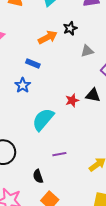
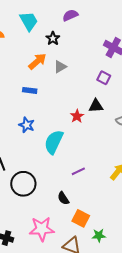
black star: (70, 28) -> (53, 38), moved
gray triangle: (87, 51) -> (60, 67), moved
blue star: (23, 85) -> (27, 125), moved

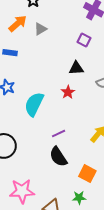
red star: (77, 116) -> (68, 92), moved
black semicircle: (63, 198) -> (58, 157), moved, size x1.5
orange square: (81, 218) -> (87, 174), moved

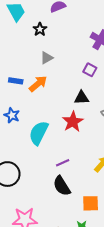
orange arrow: (18, 24) -> (38, 84), moved
red star: (68, 92) -> (73, 122), size x1.5
orange square: (87, 174) -> (91, 203), turned -30

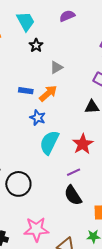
black star: (40, 29) -> (36, 45), moved
blue star: (12, 115) -> (38, 118), moved
red star: (73, 122) -> (83, 144), moved

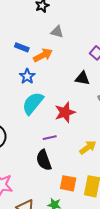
gray triangle: (56, 67) -> (57, 32), turned 32

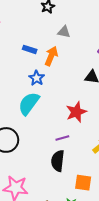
orange arrow: (43, 55) -> (51, 56), turned -36
cyan semicircle: (33, 103) -> (29, 104), moved
black semicircle: (44, 160) -> (58, 161), turned 30

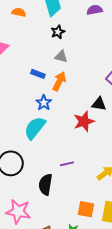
gray triangle: (64, 32) -> (61, 56), moved
red star: (76, 112) -> (84, 121), moved
black semicircle: (58, 161) -> (45, 184), moved

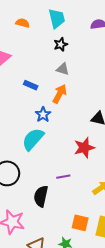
blue rectangle: (38, 74) -> (31, 85), moved
red star: (84, 121) -> (84, 148), moved

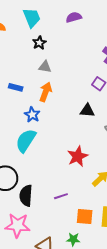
red star: (84, 148) -> (78, 156), moved
purple line: (63, 177) -> (61, 196), moved
black semicircle: (41, 196) -> (26, 196), moved

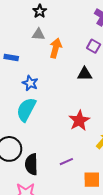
black star: (39, 43) -> (40, 11), moved
orange arrow: (46, 92) -> (56, 48), moved

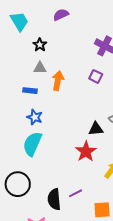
blue rectangle: (11, 58) -> (30, 91), moved
black triangle: (85, 74) -> (96, 129), moved
black semicircle: (31, 164) -> (54, 199), moved

